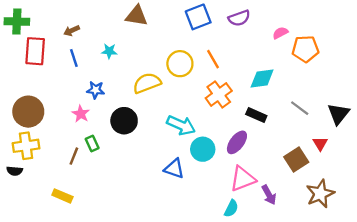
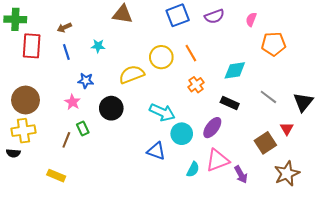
pink semicircle: (280, 33) -> (251, 19), moved, turned -40
orange cross: (219, 94) -> (196, 85), size x0.7
cyan semicircle: (231, 208) -> (193, 169), moved

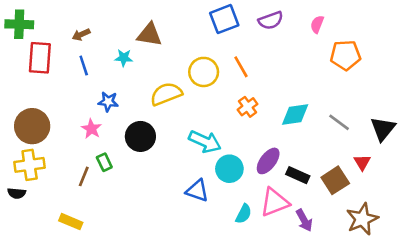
brown triangle: (122, 14) -> (149, 35), moved
cyan diamond: (235, 70) -> (295, 115), moved
black rectangle: (230, 103) -> (298, 175), moved

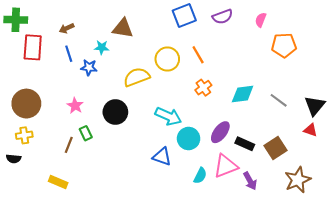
blue star: (108, 102) -> (89, 67), moved
red triangle: (362, 162) -> (310, 130), moved, turned -40
yellow cross: (30, 165) -> (24, 135), size x0.7

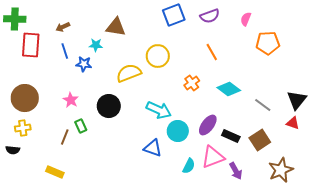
orange line: (198, 55) -> (212, 52), moved
cyan diamond: (243, 94) -> (229, 89), turned 45
gray line: (279, 100) -> (263, 105), moved

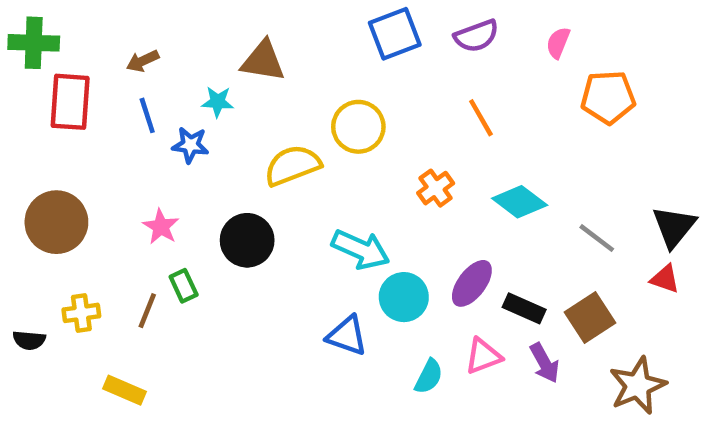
yellow cross: (23, 128) -> (81, 313), moved
pink triangle: (213, 157) -> (483, 356), size x0.7
purple arrow: (236, 171) -> (545, 363), moved

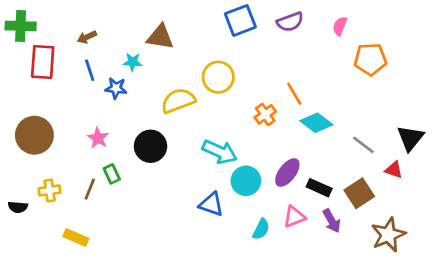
orange line: (481, 118) -> (294, 94), moved
red triangle: (665, 279) -> (394, 170), moved

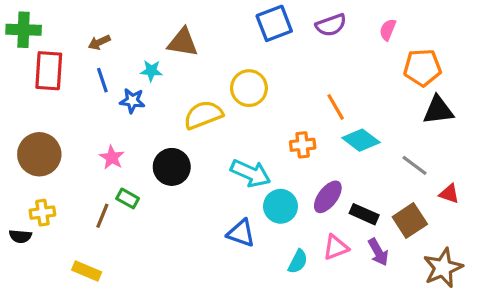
orange cross: (265, 114) -> (303, 145), moved, turned 30
black triangle: (410, 138) -> (438, 110), moved, turned 44
green rectangle: (112, 174) -> (128, 198), turned -36
yellow cross: (50, 190) -> (42, 213), moved

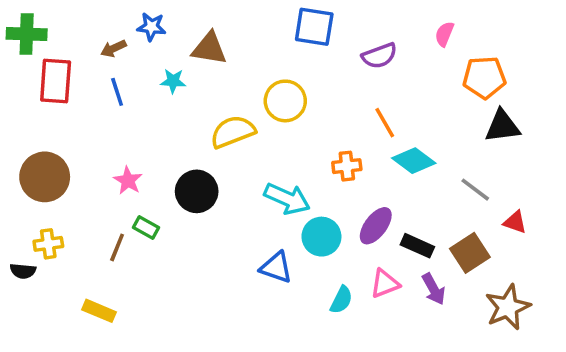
blue square: (274, 23) -> (314, 27), turned 30
purple semicircle: (331, 25) -> (379, 56), moved
blue star: (132, 101) -> (151, 27), moved

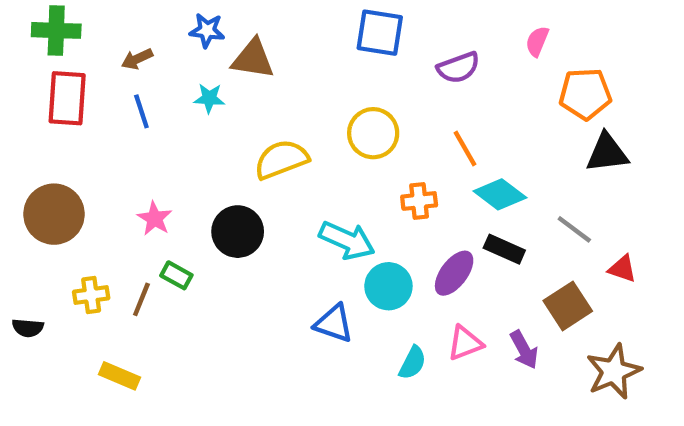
blue star: (151, 27) -> (207, 30), moved
green cross: (27, 34) -> (56, 30), moved
yellow circle: (285, 101) -> (373, 133), moved
yellow cross: (48, 244) -> (91, 295), moved
black rectangle: (417, 246) -> (504, 249), moved

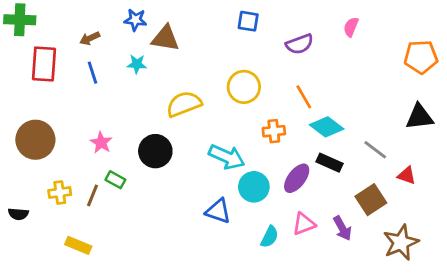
green cross: (56, 30) -> (20, 20), moved
blue square: (380, 33) -> (248, 21), size x0.7
orange pentagon: (585, 94) -> (421, 57), moved
black triangle: (607, 153) -> (419, 117), moved

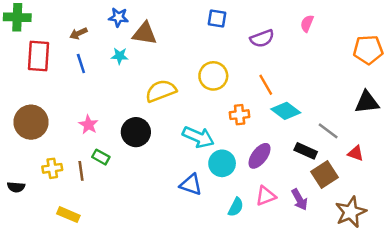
black rectangle: (330, 163) -> (306, 151), moved
brown line: (93, 195) -> (81, 171), turned -30

